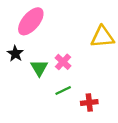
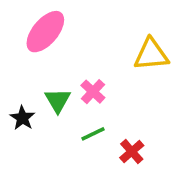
black star: (15, 54) -> (22, 118), moved
red cross: (89, 102) -> (132, 152), turned -35

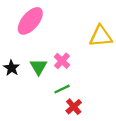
black star: (22, 118) -> (11, 68), moved
red cross: (132, 152) -> (74, 107), moved

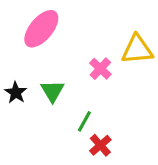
pink cross: (62, 61) -> (100, 69), moved
green line: (62, 89) -> (84, 121), turned -35

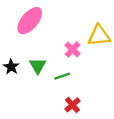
green line: (84, 121) -> (62, 76), moved, turned 42

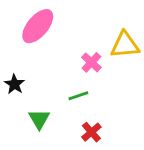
green triangle: (38, 66) -> (39, 119), moved

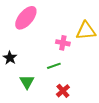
pink cross: (91, 62) -> (63, 43), turned -32

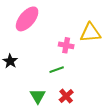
green triangle: (27, 82) -> (38, 96), moved

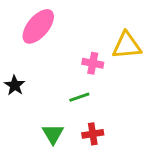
red cross: (66, 96) -> (93, 134), turned 32

